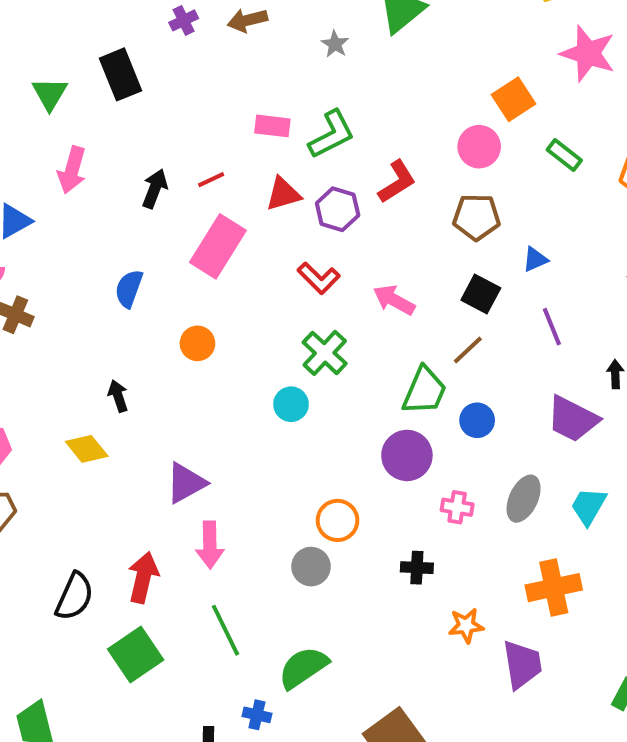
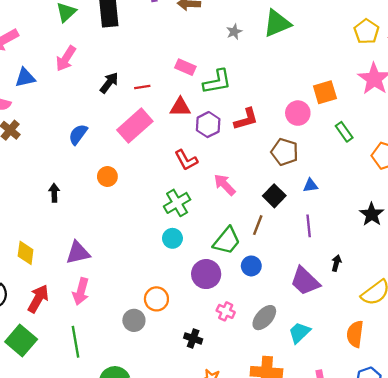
brown line: (468, 350) -> (258, 225), turned -42
cyan circle: (291, 404) -> (172, 238), moved
yellow diamond: (87, 449) -> (26, 253), moved, turned 30
green square: (136, 655) -> (21, 341), turned -32

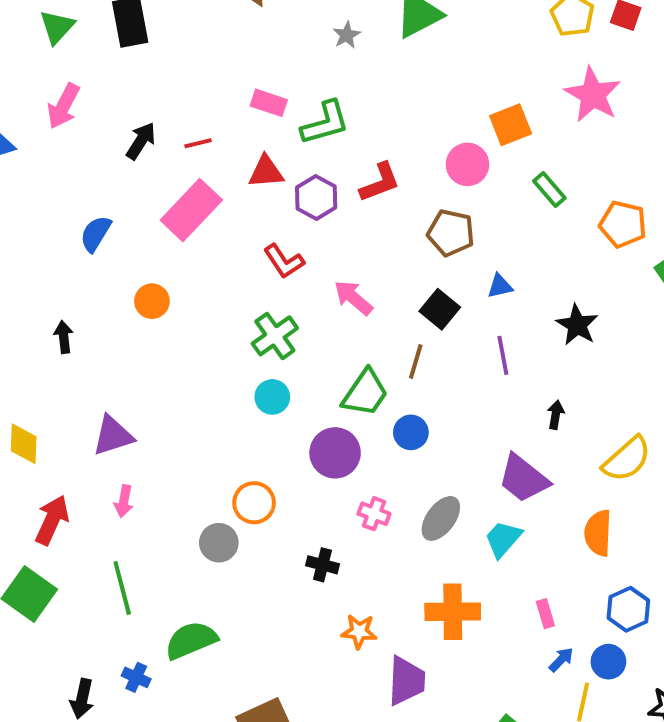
black star: (372, 214) -> (577, 325), moved
purple trapezoid: (305, 281) -> (523, 479), moved
pink arrow: (81, 291) -> (124, 501), size x0.7

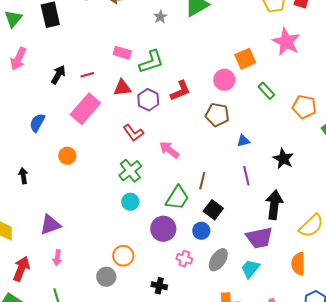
black square: (440, 309) -> (213, 210), moved
black arrow: (556, 415) -> (274, 205), size x2.0
blue circle: (411, 432) -> (201, 231), moved
purple trapezoid: (523, 479) -> (259, 238), turned -48

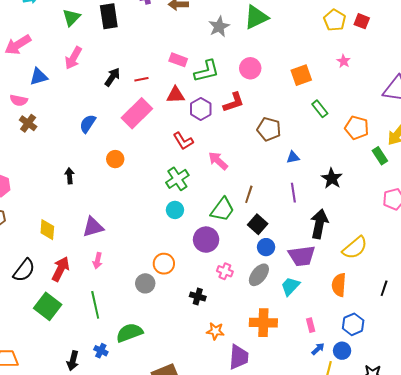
gray star: (160, 17) -> (219, 27), size x1.5
pink star: (286, 42) -> (344, 61), size x0.5
pink circle: (224, 80) -> (250, 68), moved
blue circle: (201, 231) -> (266, 247), moved

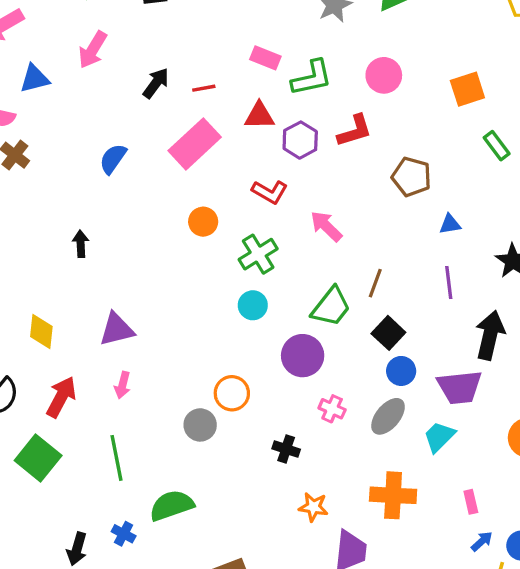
red L-shape: (183, 141) -> (270, 192), turned -30
orange circle: (115, 159) -> (203, 222), moved

